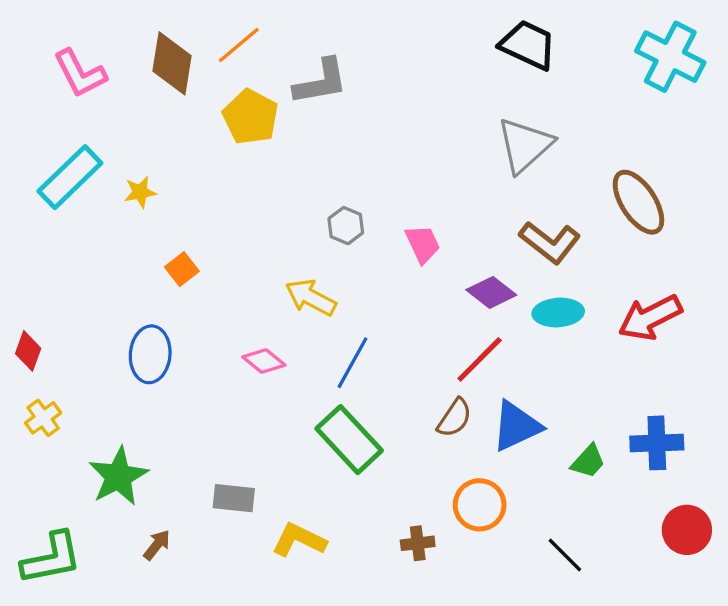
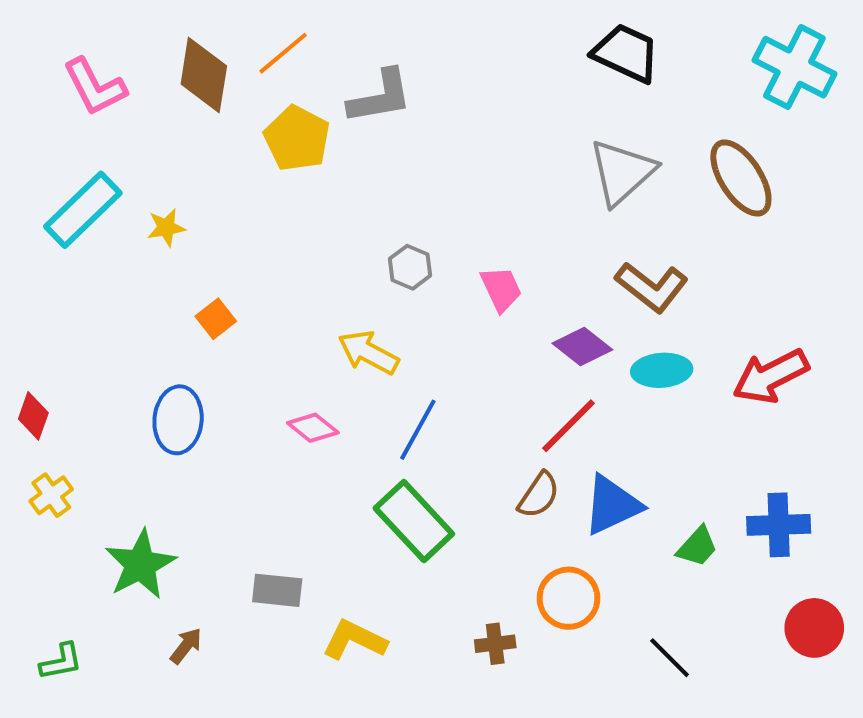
brown ellipse: (638, 202) -> (741, 178), moved
green L-shape: (52, 558) -> (61, 662), size x0.6

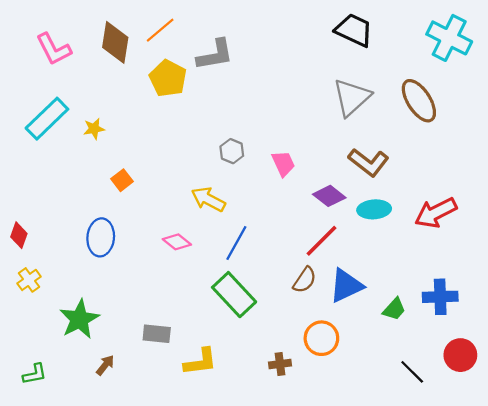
yellow L-shape: (354, 640) -> (200, 362), turned 147
black line: (670, 658) -> (412, 372), moved

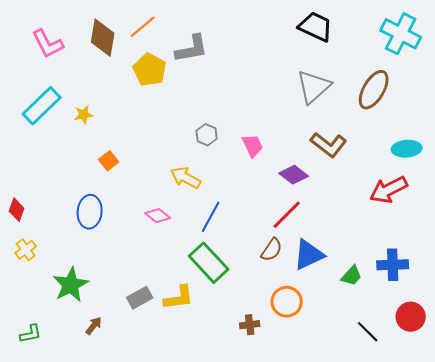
brown ellipse: (419, 101) -> (374, 90), turned 63
cyan ellipse: (374, 209) -> (407, 149), moved
gray rectangle: (157, 334) -> (140, 298), turned -35
yellow L-shape: (200, 362) -> (179, 298), moved

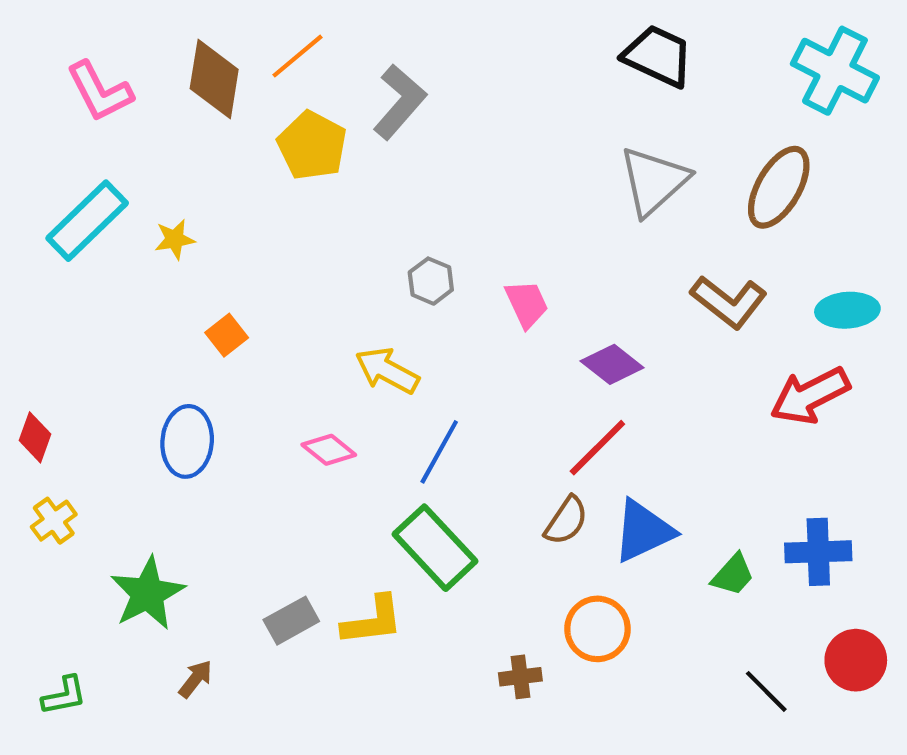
gray L-shape: (192, 49) -> (400, 102), turned -39
brown L-shape: (329, 145) -> (729, 302), moved

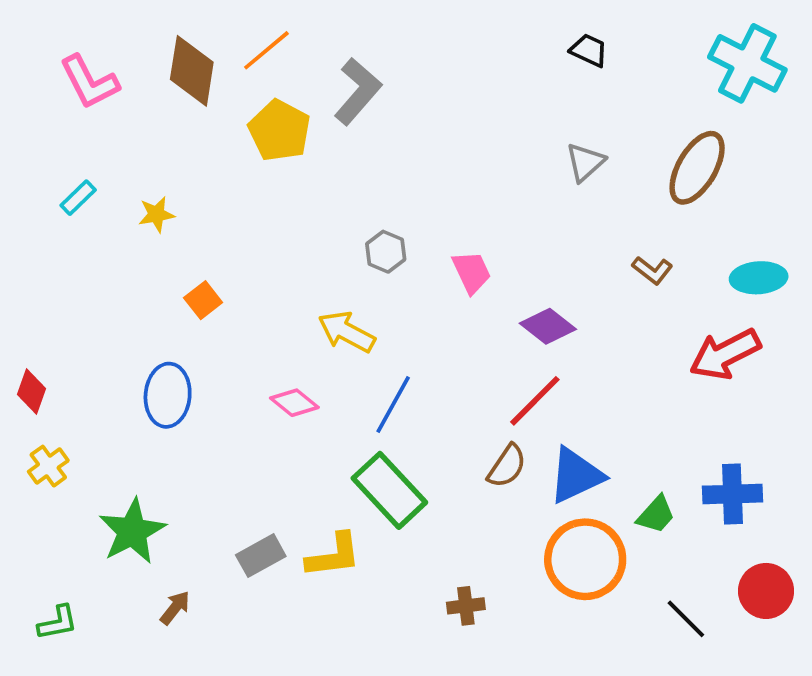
black trapezoid: (658, 56) -> (589, 50), size x0.6
gray triangle: (654, 181) -> (585, 162), size x0.6
cyan rectangle: (87, 221) -> (78, 198), size x0.5
brown L-shape: (729, 302) -> (652, 270), size x0.6
orange circle: (597, 629) -> (585, 559), moved, size x1.4

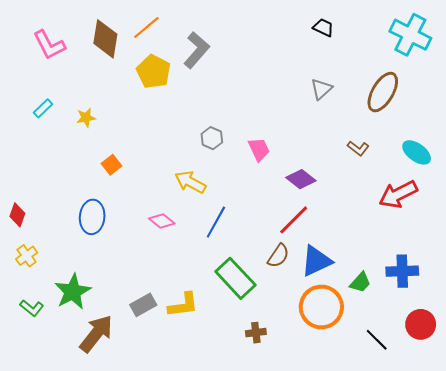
cyan ellipse: (759, 278) -> (417, 152), turned 40
green rectangle: (389, 490) -> (235, 278), moved
brown arrow: (175, 608) -> (96, 334), size x2.0
green L-shape: (58, 623) -> (32, 308), moved, turned 50

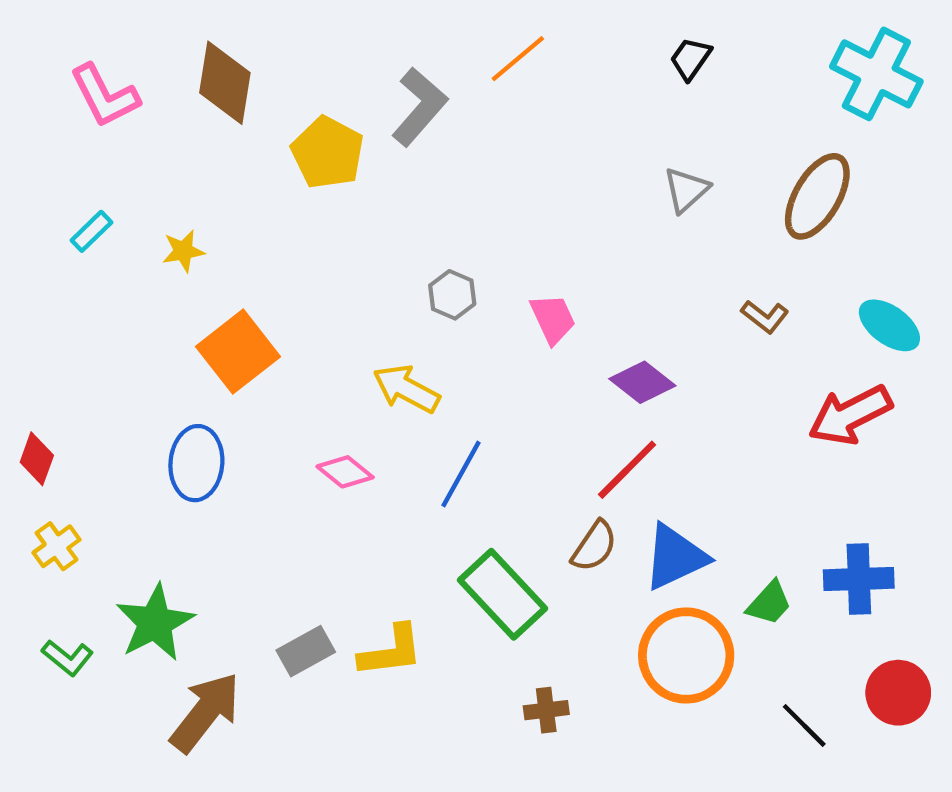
orange line: (146, 28) -> (518, 59), moved
black trapezoid: (323, 28) -> (691, 59), turned -80
orange square: (112, 165) -> (238, 352), size x1.8

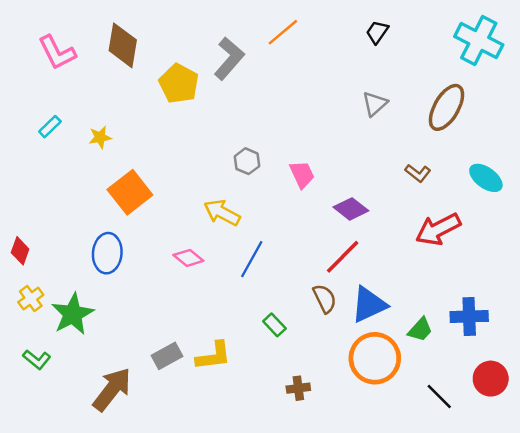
red arrow: (850, 415) -> (438, 229), moved
brown semicircle: (594, 546) -> (325, 299), turned -60
green rectangle: (502, 594) -> (274, 325), size x0.5
green star: (155, 623) -> (73, 314), moved

